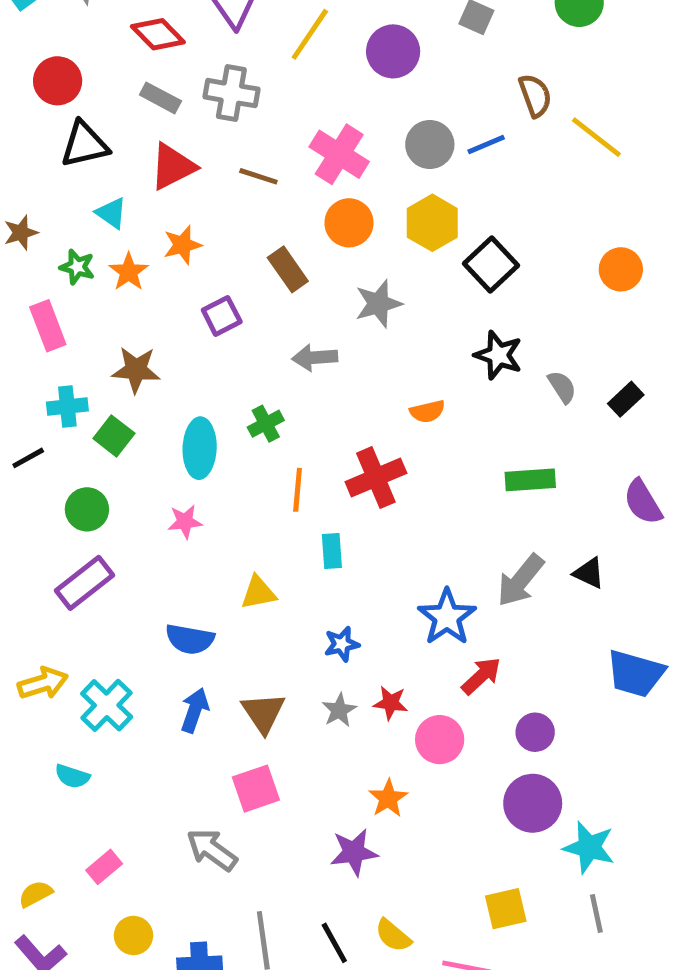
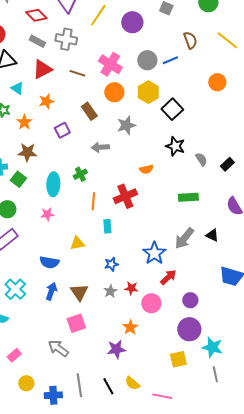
yellow line: (596, 137) -> (227, 40), moved
orange circle: (621, 269) -> (217, 82), moved
orange star: (129, 272) -> (24, 122), moved
yellow square: (506, 909) -> (178, 359), moved

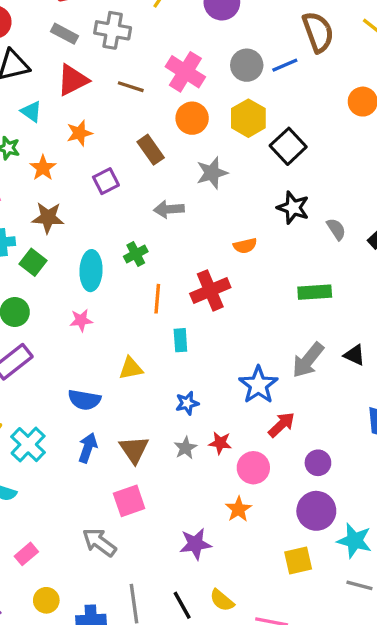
brown semicircle: (190, 40) -> (318, 32), size x1.4
orange star: (130, 327) -> (238, 509), moved
gray line: (215, 374) -> (359, 585), turned -63

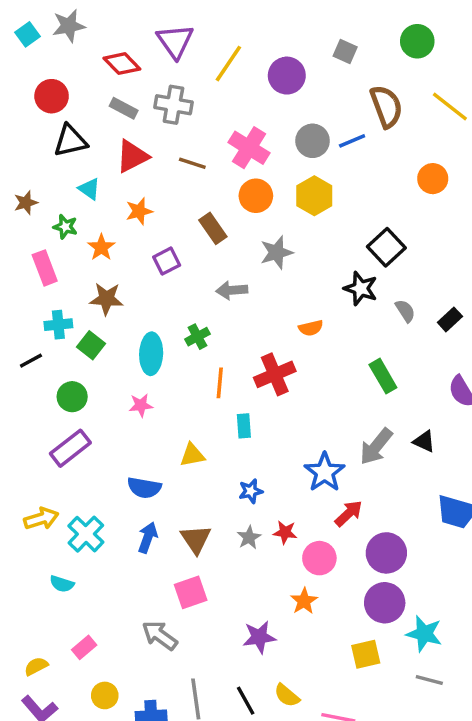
black square: (288, 146) -> (386, 247), moved
green rectangle: (315, 292) -> (383, 376), turned 64
purple circle: (318, 463) -> (386, 553), size x1.5

